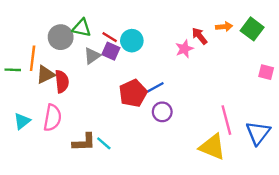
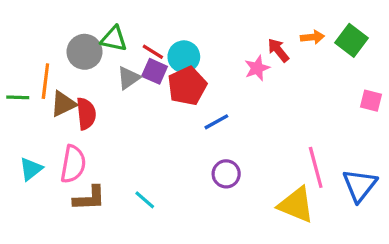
red pentagon: (133, 93) -> (187, 86), moved
purple circle: (162, 112) -> (226, 174), moved
brown L-shape: (84, 142) -> (89, 198), moved

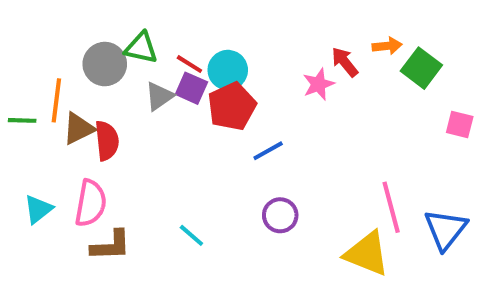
green square: (352, 40) -> (421, 68), moved
cyan line: (145, 200) -> (191, 235), moved

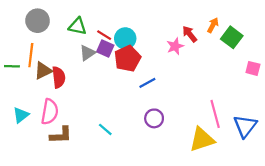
orange arrow: (387, 46) -> (213, 25), turned -56
gray circle: (105, 64) -> (38, 21), moved
yellow triangle: (367, 254) -> (202, 139), turned -40

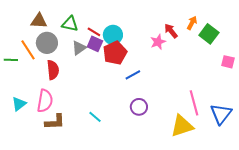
gray circle: (38, 21) -> (47, 43), moved
orange line: (31, 55) -> (28, 50), turned -40
brown triangle: (43, 71) -> (39, 21), moved, turned 30

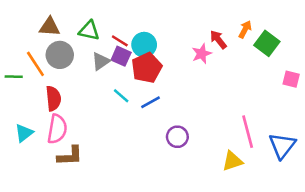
red semicircle: (53, 70) -> (53, 98), moved
blue line: (133, 75) -> (151, 102), moved
cyan line: (95, 117) -> (121, 96), moved
yellow triangle: (182, 126) -> (232, 161), size x0.7

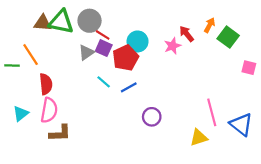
green triangle: (89, 31) -> (61, 22), moved, size x1.4
cyan circle: (144, 45) -> (138, 41), moved
gray circle: (60, 55) -> (90, 21), moved
blue triangle: (282, 146) -> (241, 124), turned -30

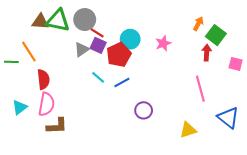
red arrow: (187, 34) -> (207, 53), moved, turned 42
pink line: (212, 112) -> (200, 89), moved

